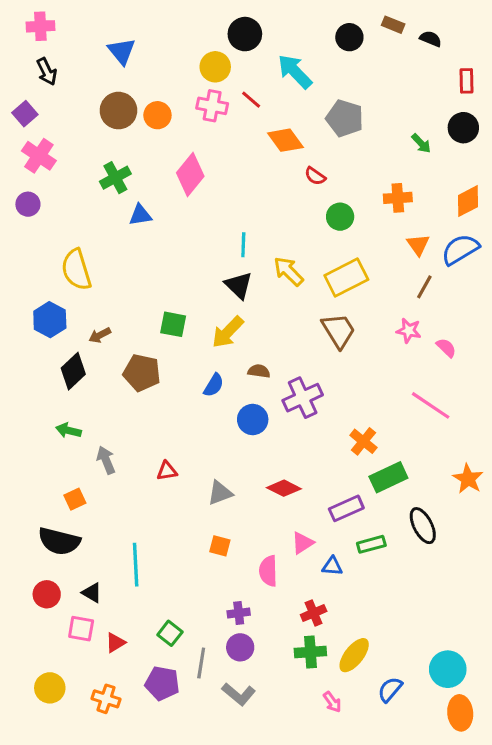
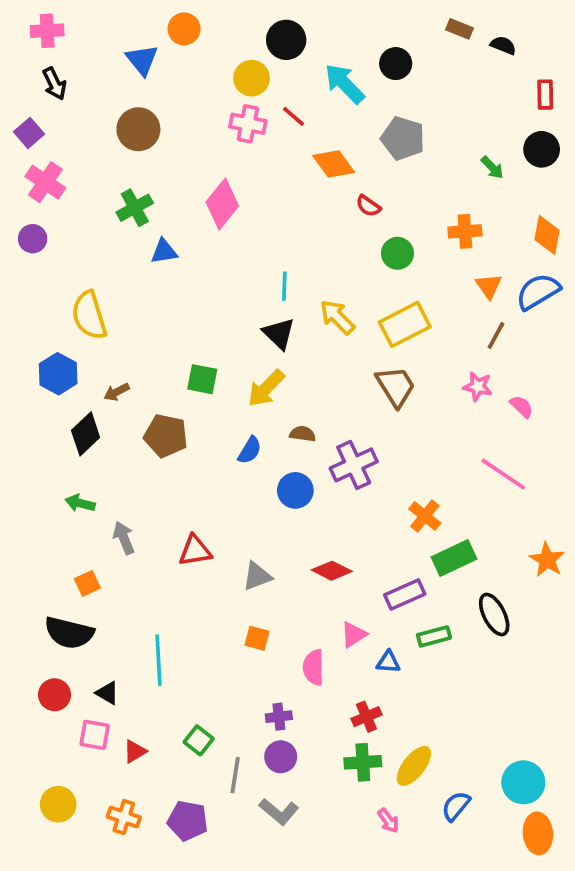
black circle: (349, 37) -> (396, 64), moved
orange circle: (157, 115) -> (184, 29), moved
orange diamond: (468, 201) -> (547, 235), turned -52
red triangle: (167, 471) -> (195, 551), size x1.4
purple pentagon: (162, 683) -> (188, 821), moved

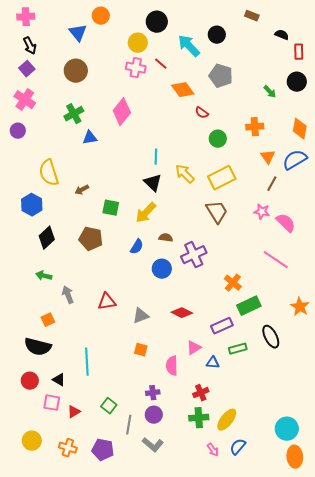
black semicircle: (503, 45) -> (282, 35), moved
purple square: (29, 133) -> (27, 69), moved
brown arrow: (117, 392) -> (82, 190), moved
pink semicircle: (522, 407) -> (286, 223), size x1.5
blue semicircle: (456, 806) -> (238, 447), moved

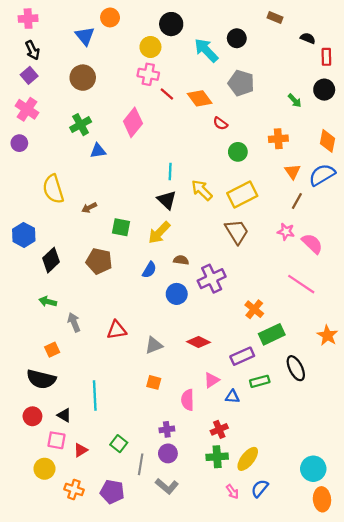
red line: (161, 64) -> (167, 94), moved
blue hexagon: (32, 205) -> (24, 235), moved
yellow circle: (32, 441) -> (44, 469), moved

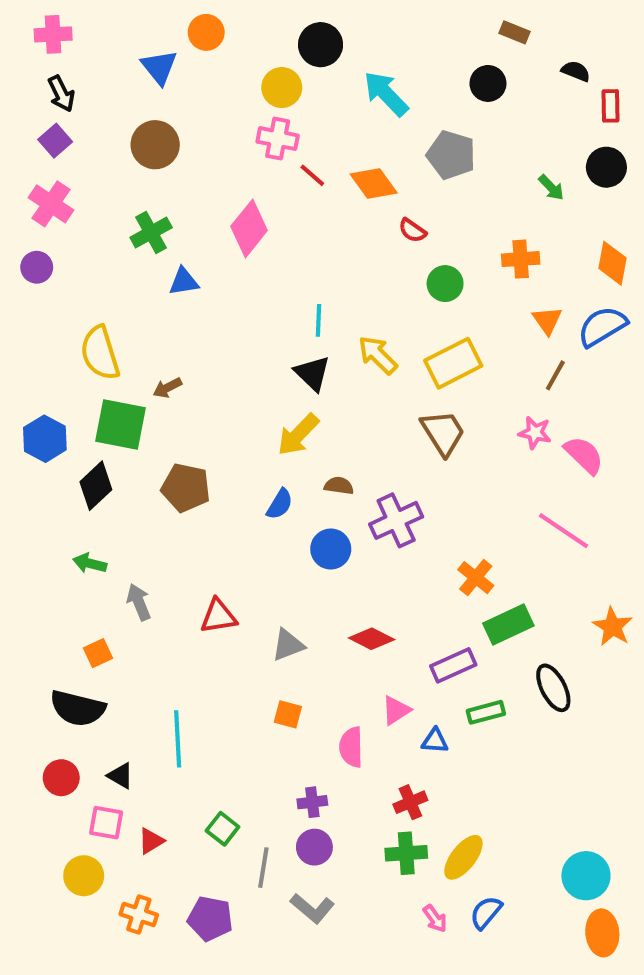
black circle: (237, 38) -> (488, 83), moved
green square: (121, 227) -> (120, 424), moved, size x1.5

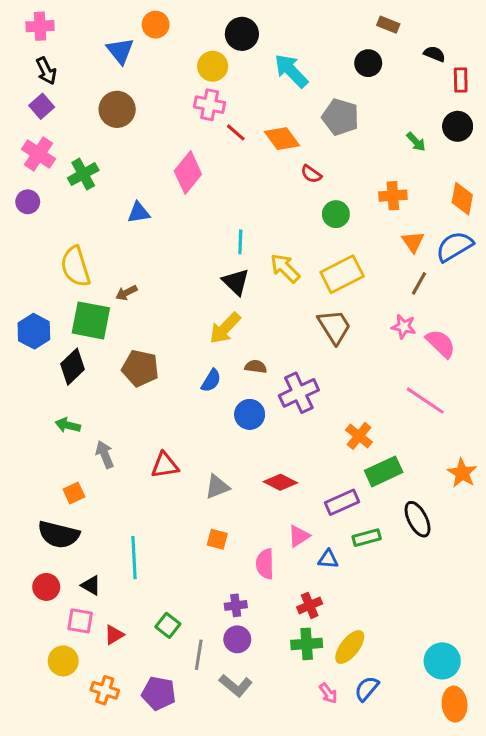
green cross: (151, 233) -> (83, 174), moved

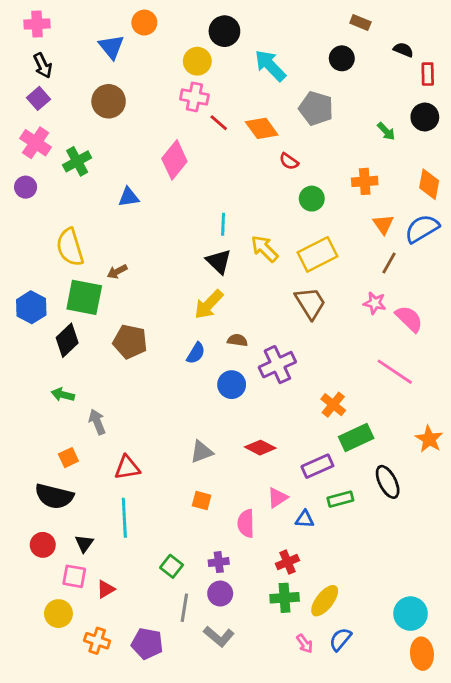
red triangle: (165, 465) -> (127, 468), moved
black triangle: (91, 585) -> (84, 543), turned 36
green square: (168, 625) -> (172, 566), moved

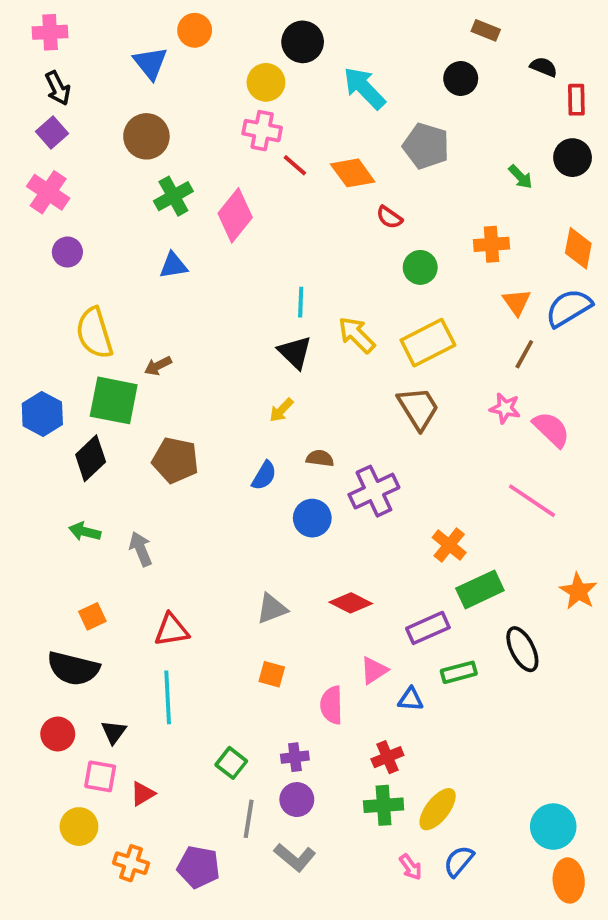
green cross: (77, 161) -> (173, 196), moved
purple circle: (26, 187) -> (67, 252), moved
yellow arrow: (209, 304) -> (281, 410), size x0.6
gray arrow: (97, 422) -> (141, 549), moved

